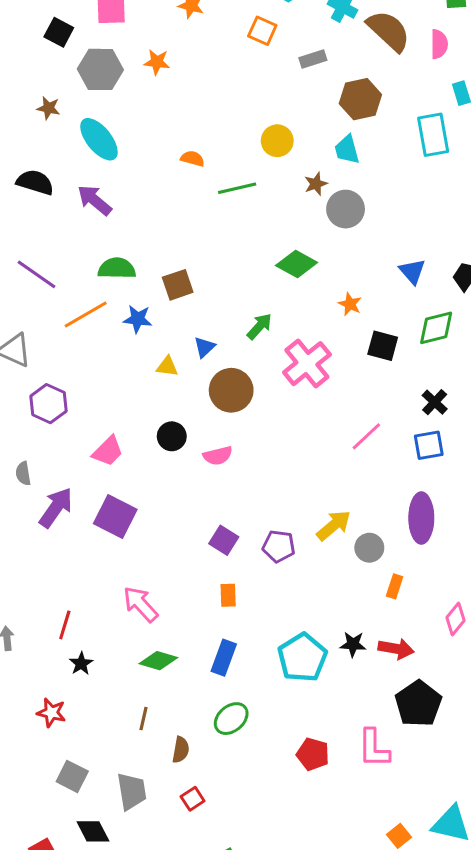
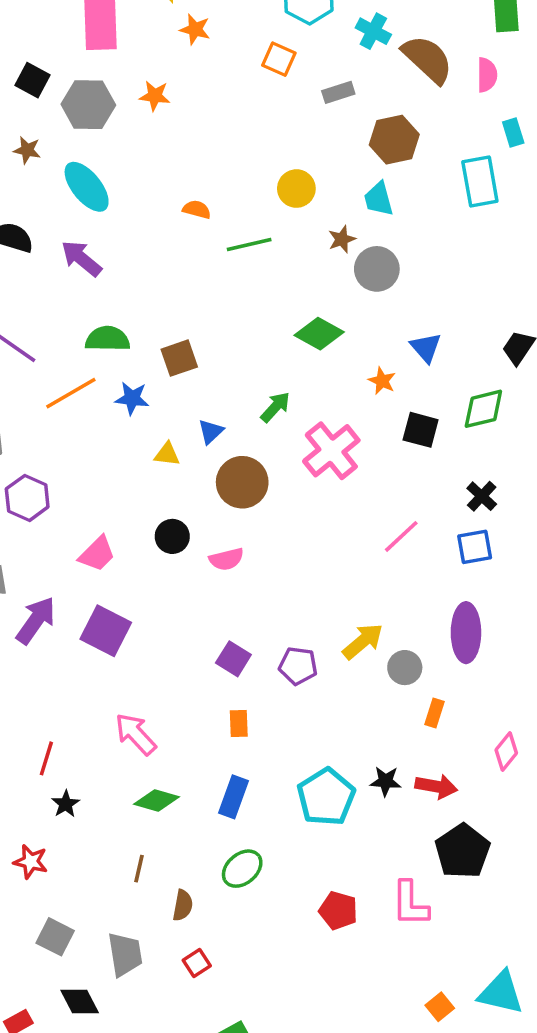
black square: (59, 32) -> (32, 80), moved
blue triangle: (412, 271) -> (426, 348), moved

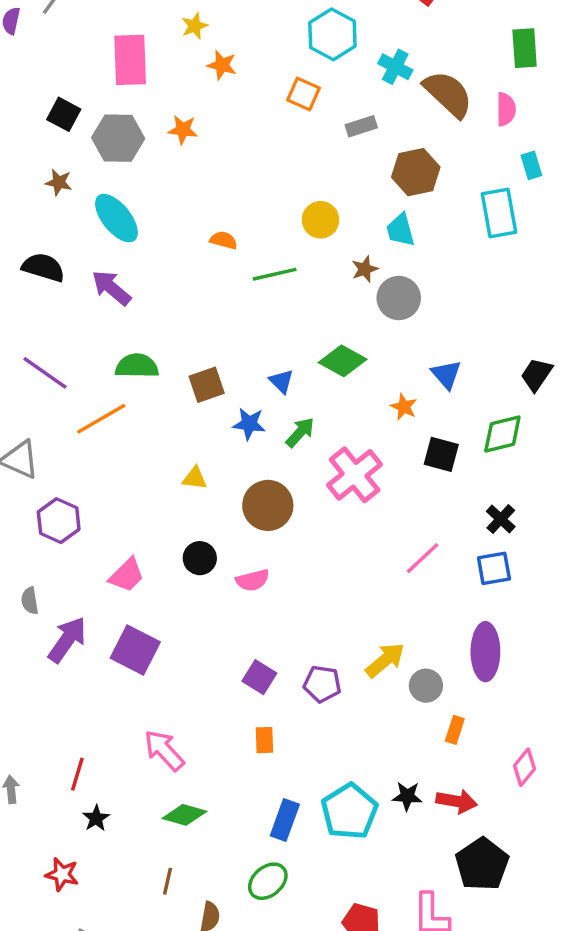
blue star: (132, 398) -> (249, 424), moved
blue triangle: (211, 432) -> (281, 381), moved, turned -32
blue rectangle: (233, 797) -> (285, 820), moved

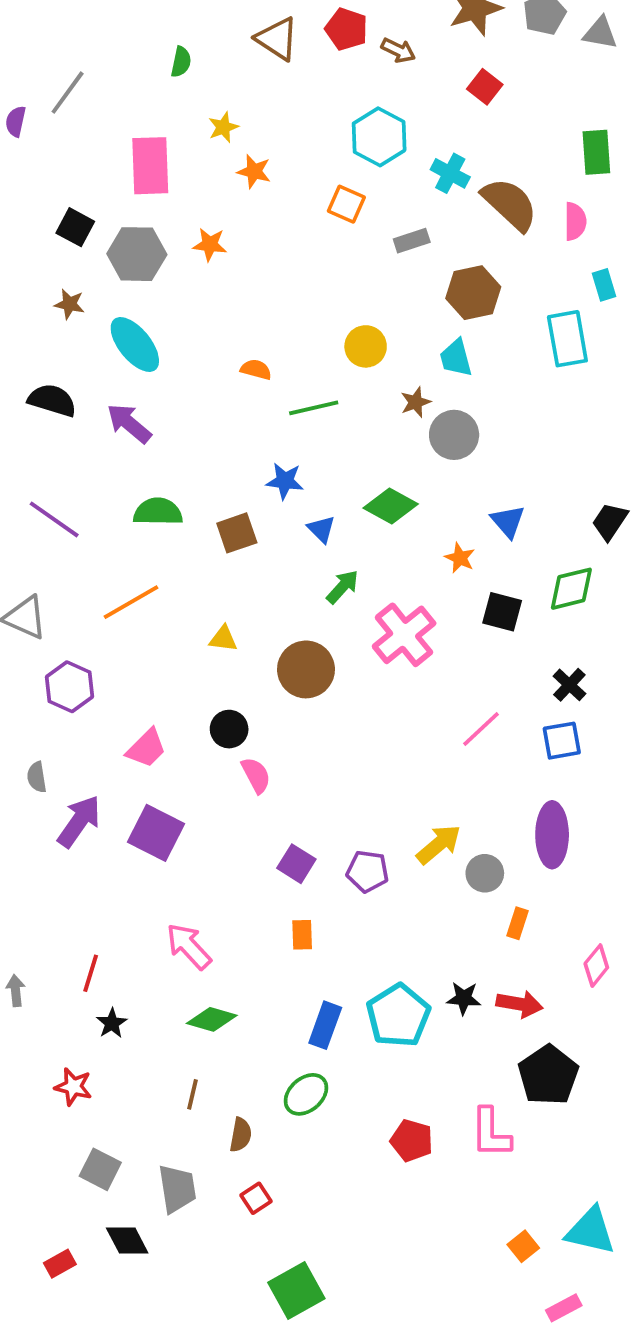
orange line: (101, 419) -> (131, 602), moved
blue star: (249, 424) -> (285, 481), moved
pink semicircle: (253, 580) -> (256, 775), moved, turned -104

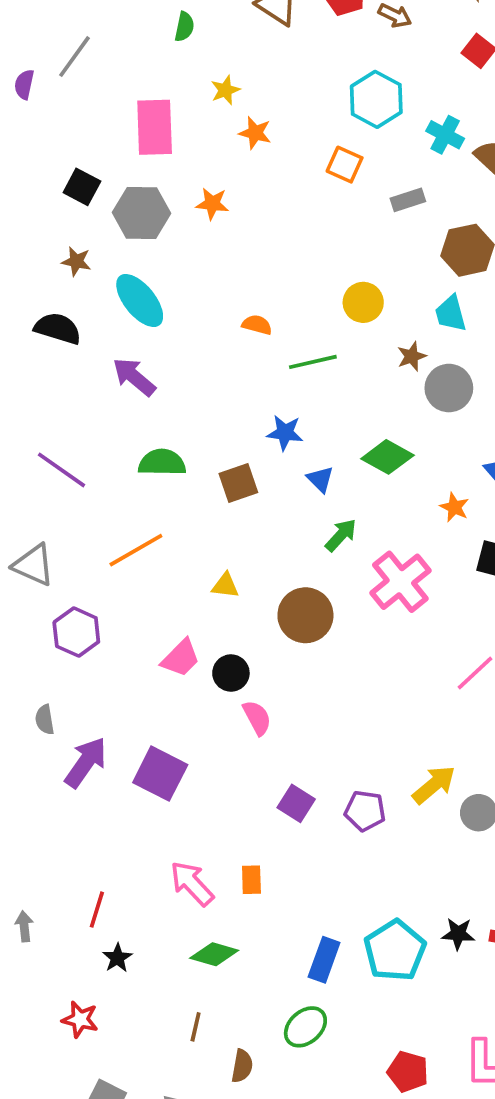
black semicircle: (52, 400) -> (58, 328), moved
pink trapezoid: (146, 748) -> (181, 658), moved
orange rectangle: (302, 935) -> (251, 880), moved

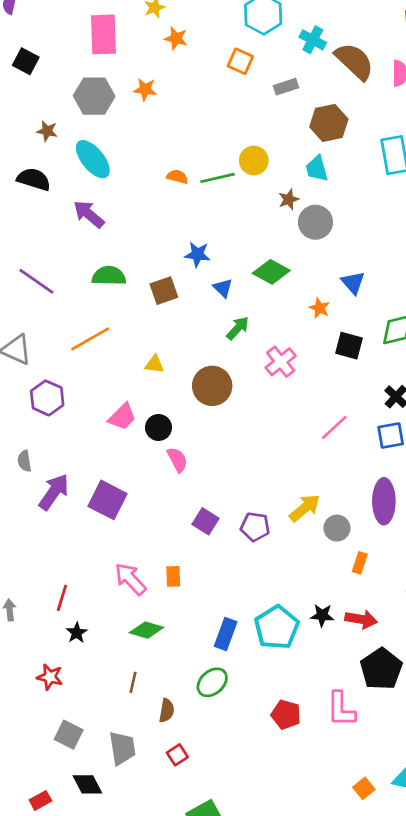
black square: (82, 187) -> (26, 61), moved
green line: (313, 362) -> (218, 178), moved
pink cross: (400, 582) -> (281, 362), size x0.7

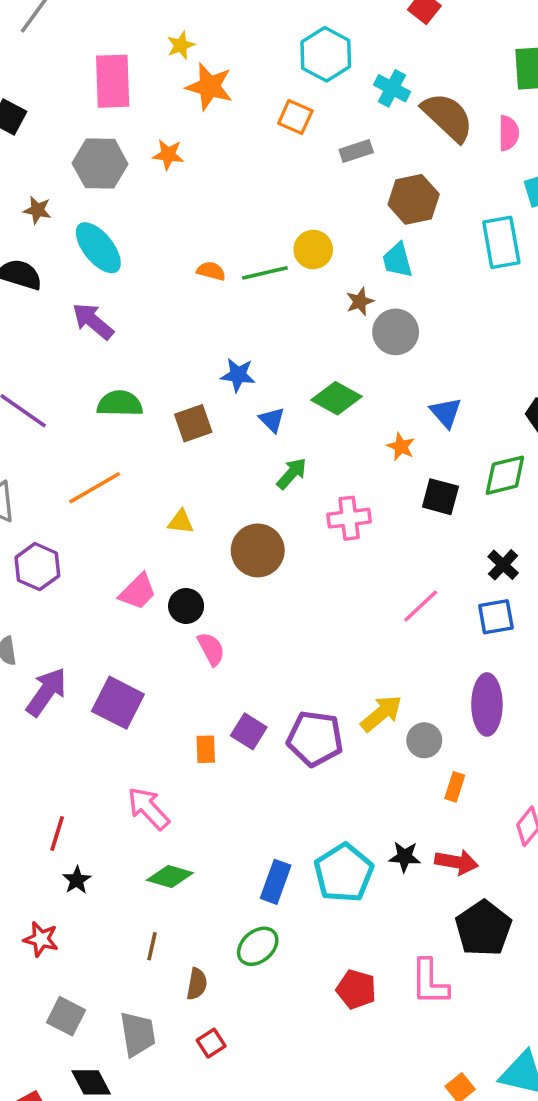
orange star: (176, 38) -> (209, 87), size x1.5
pink cross: (281, 362) -> (349, 518), turned 32
purple pentagon: (255, 527) -> (315, 739), size x1.4
orange rectangle: (173, 576) -> (206, 749), moved

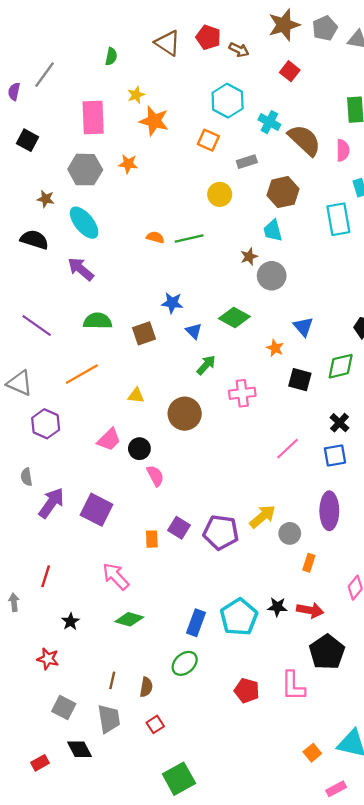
yellow circle: (313, 250) -> (220, 194), moved
red line: (57, 833) -> (46, 576), moved
brown line: (152, 946) -> (112, 680), moved

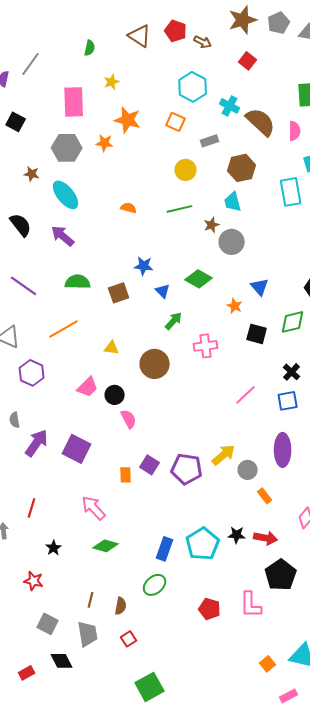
orange star: (154, 121) -> (128, 120), moved
green line: (189, 238) -> (180, 209), moved
black semicircle: (34, 240) -> (21, 225), moved, turned 35
orange rectangle: (309, 563) -> (265, 496), turned -56

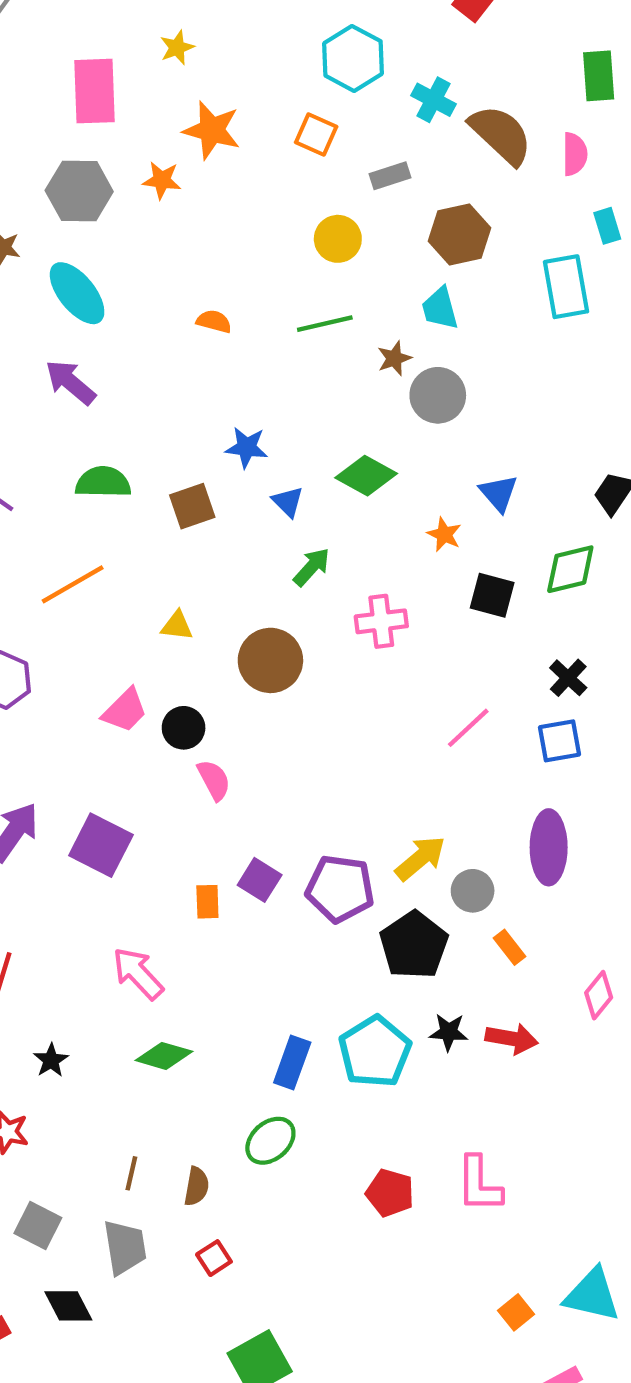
black pentagon: (281, 575) -> (414, 945), moved

